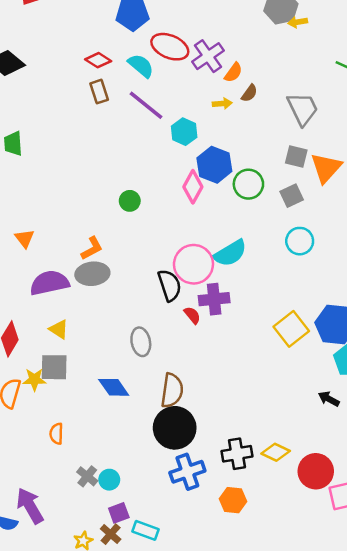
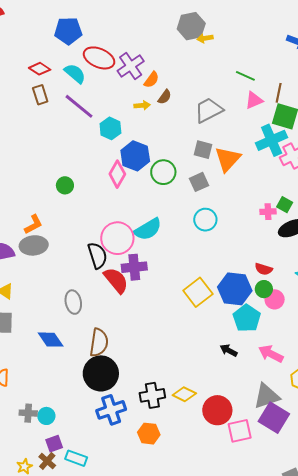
gray trapezoid: (303, 109) -> (209, 110), turned -92
red semicircle: (192, 315) -> (116, 280), size x1.8
gray cross: (87, 476) -> (28, 413), turned -36

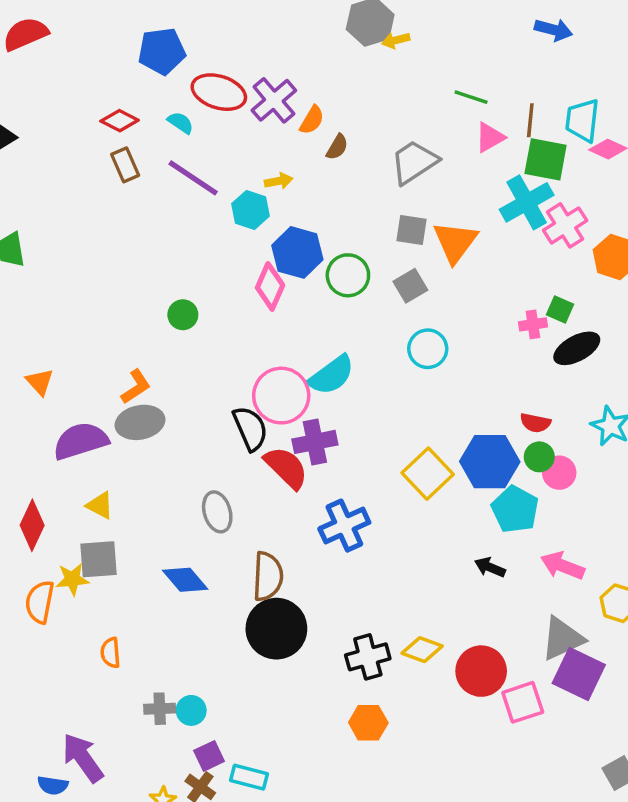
cyan semicircle: (75, 74) -> (181, 123), size x0.7
yellow arrow: (142, 105) -> (279, 181), moved
blue cross: (111, 410) -> (344, 526), moved

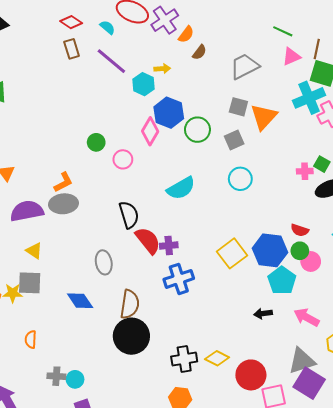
pink circle: (281, 396) -> (123, 159), moved, size x0.6
purple cross: (315, 442) -> (169, 245), moved, size x0.7
black arrow: (490, 567) -> (263, 314), turned -36

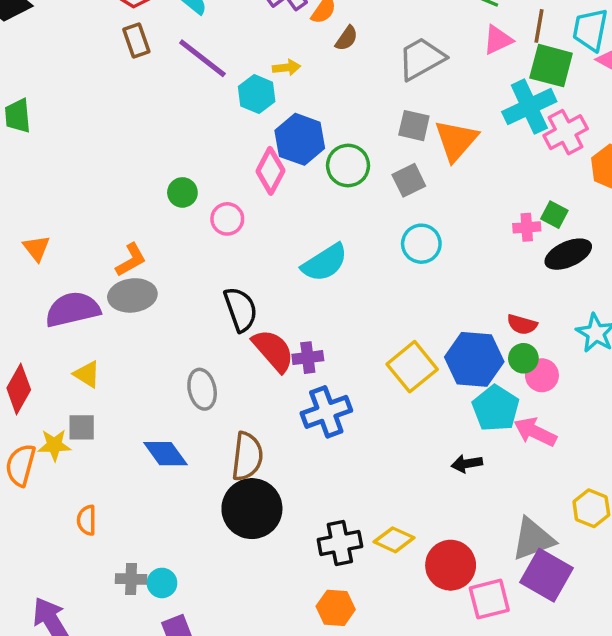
gray square: (30, 283) -> (82, 427), size x0.7
pink arrow: (307, 317) -> (535, 432), moved

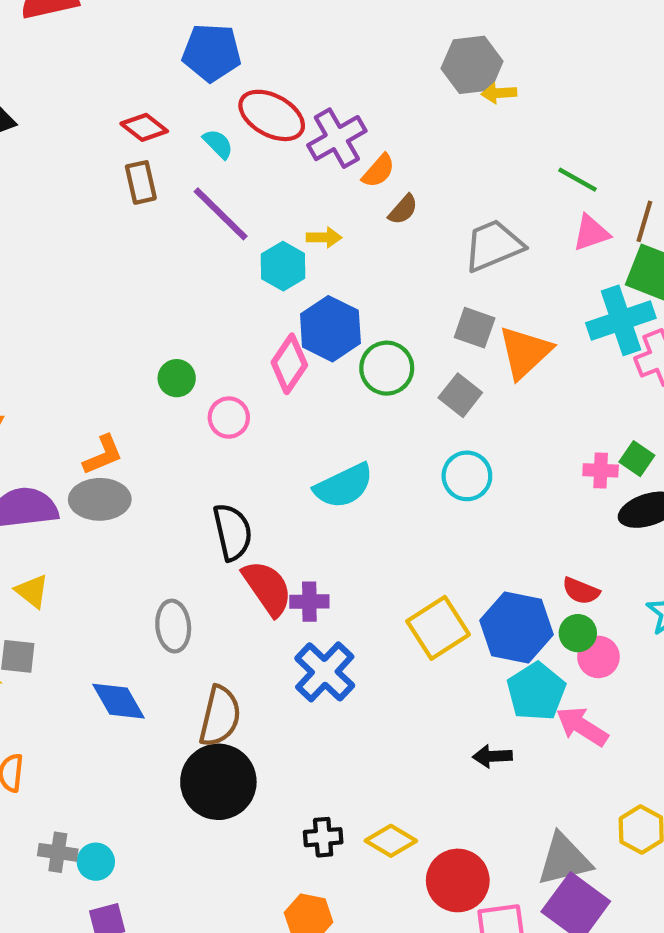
gray square: (409, 180) -> (460, 395), turned -32
blue cross: (326, 412) -> (325, 672), turned -33
black cross: (340, 543) -> (323, 837), size x0.7

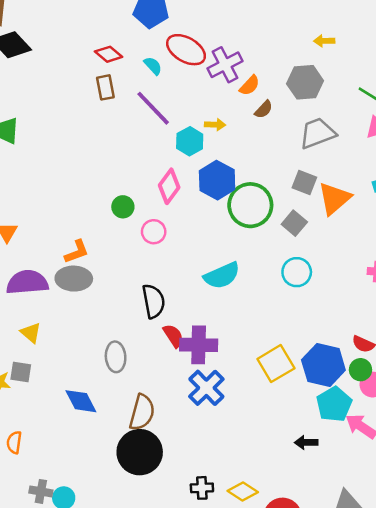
gray hexagon: (472, 65) -> (305, 82), moved
pink diamond: (289, 364) -> (169, 186), moved
green circle: (387, 368) -> (250, 205), size x1.4
red semicircle: (267, 588) -> (173, 336), size x0.7
purple cross: (309, 602) -> (199, 345), size x1.6

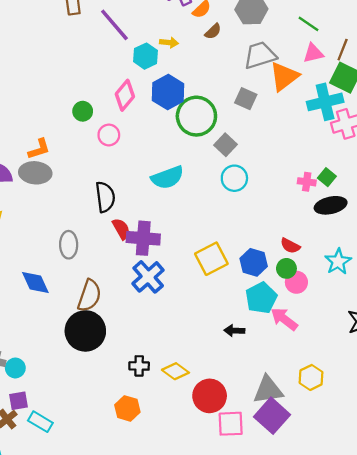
orange triangle: (334, 198) -> (284, 76), moved
gray square: (294, 223) -> (225, 145), moved
blue hexagon: (323, 365) -> (254, 262), size x0.7

